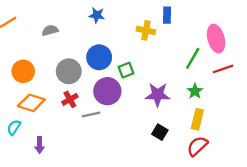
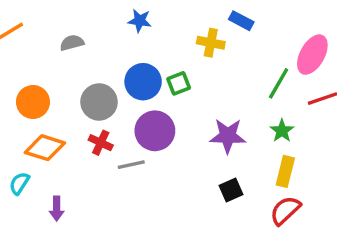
blue rectangle: (167, 15) -> (241, 21), turned -63
pink ellipse: (216, 39) -> (312, 55), turned 44
green square: (126, 70) -> (179, 83), moved
red cross: (70, 99) -> (101, 143), turned -35
black square: (160, 132) -> (231, 190), turned 35

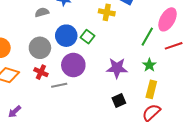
gray semicircle: (72, 43) -> (42, 12), moved
green square: (179, 83) -> (88, 37), turned -32
purple arrow: (57, 209) -> (15, 112), turned 48

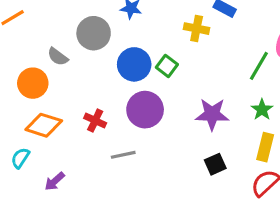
gray semicircle: (42, 12) -> (58, 57), moved, turned -128
gray circle: (40, 48) -> (94, 33), moved
gray line: (59, 85) -> (123, 155), moved

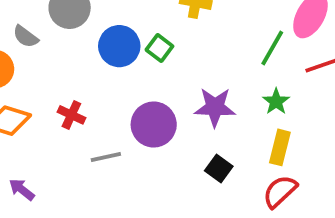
purple circle: (145, 110) -> (154, 124), moved
black square: (215, 164) -> (219, 168), turned -30
purple arrow: (55, 181) -> (22, 190), turned 80

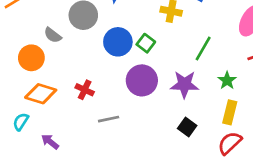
green line: (272, 48) -> (203, 48), moved
purple circle: (154, 124) -> (142, 80), moved

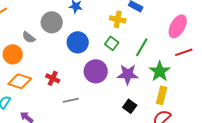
green square: (146, 43) -> (112, 43), moved
green star: (227, 80) -> (160, 71), size x1.5

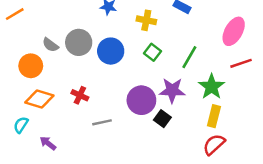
yellow cross: (118, 19) -> (146, 20), moved
gray circle: (52, 22) -> (79, 42), moved
purple circle: (96, 71) -> (141, 100), moved
black square: (130, 106) -> (162, 119), moved

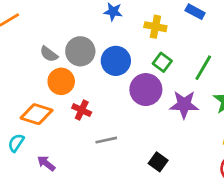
orange circle: (31, 66) -> (61, 81), moved
purple circle: (141, 100) -> (146, 90), moved
black square: (162, 119) -> (158, 162), moved

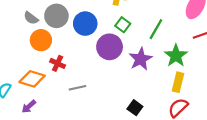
purple star: (184, 105) -> (140, 59), turned -30
orange diamond: (37, 114) -> (32, 79), moved
black square: (158, 162) -> (135, 108), moved
purple arrow: (46, 163) -> (29, 107), turned -80

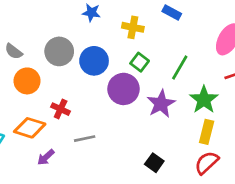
gray semicircle: (31, 18) -> (14, 51), moved
orange circle: (41, 40) -> (27, 81), moved
purple arrow: (29, 107) -> (46, 157), moved

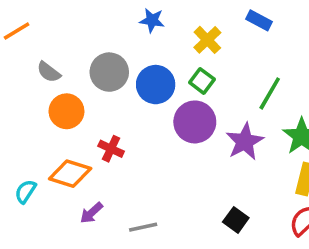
yellow cross: (133, 27) -> (207, 40), turned 35
green square: (140, 62) -> (202, 81), moved
gray line: (85, 139) -> (143, 227), moved

